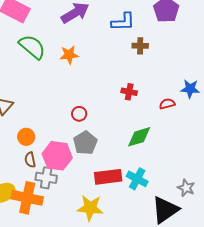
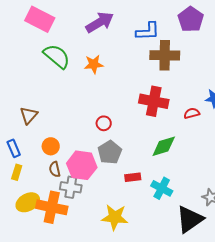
brown cross: (140, 46) -> (165, 55), size x1.8
red cross: (129, 92) -> (154, 101), size x1.8
red rectangle: (108, 177) -> (133, 177), moved, size x0.6

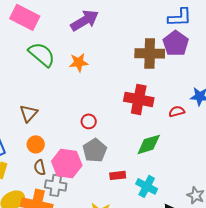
purple pentagon: (191, 19) -> (176, 43), moved
blue L-shape: (148, 31) -> (180, 17), moved
brown triangle: (29, 115) -> (29, 113), moved

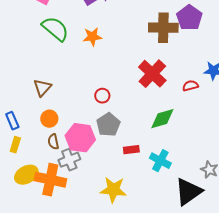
red cross: (139, 99) -> (152, 74), turned 32
gray cross: (56, 185) -> (69, 160), turned -30

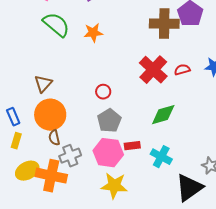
red semicircle: (190, 86) -> (182, 70), moved
orange circle: (49, 119) -> (50, 115), size x1.8
pink hexagon: (80, 138) -> (108, 153), moved

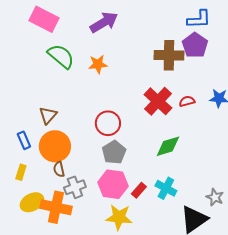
red circle: (103, 92) -> (108, 123), size x1.6
blue rectangle: (13, 117) -> (24, 140), moved
red rectangle: (132, 146) -> (139, 190), moved, turned -42

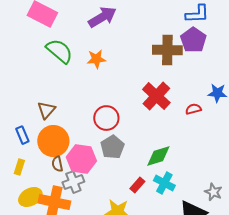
red semicircle: (187, 101) -> (193, 109), moved
green diamond: (168, 146) -> (158, 156), moved
pink hexagon: (113, 184) -> (81, 159), moved

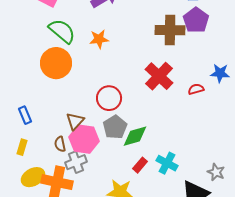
brown triangle: (46, 110) -> (75, 121), moved
orange circle: (53, 141) -> (56, 63), moved
green diamond: (158, 156) -> (135, 136), moved

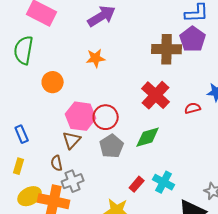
green semicircle: (62, 31) -> (24, 50), moved, turned -120
orange circle: (56, 63) -> (53, 82), size x0.7
green diamond: (135, 136) -> (148, 137), moved
pink hexagon: (84, 139) -> (81, 116), moved

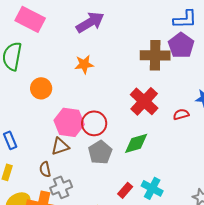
brown triangle: (72, 140) -> (60, 146), turned 30

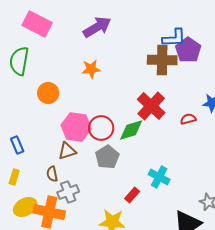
blue L-shape: (185, 19) -> (174, 38), moved
green diamond: (136, 143) -> (131, 130), moved
cyan cross: (152, 188) -> (159, 177), moved

